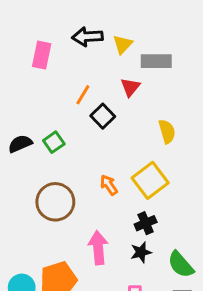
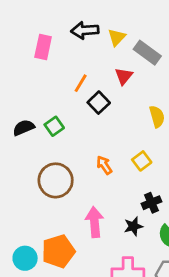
gray rectangle: (156, 61) -> (147, 53), turned 36
yellow square: (150, 180) -> (142, 161), size x0.6
black cross: (146, 223) -> (151, 203), moved

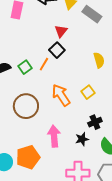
red triangle: (124, 76) -> (61, 31), moved
orange line: (81, 83) -> (44, 64), moved
orange arrow: (104, 165) -> (61, 95), size x1.6

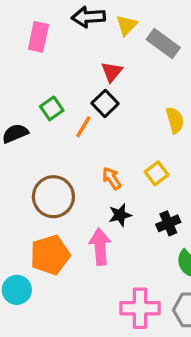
green square: (25, 67) -> (52, 108), moved
orange arrow: (61, 95) -> (112, 178), size x0.6
black star: (82, 139) -> (120, 215), moved
orange pentagon: (28, 157) -> (50, 255), moved

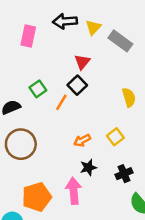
orange arrow: (112, 178) -> (82, 140), turned -84
brown circle: (53, 197) -> (21, 144), moved

